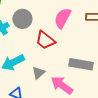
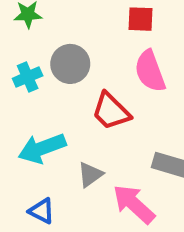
pink semicircle: (63, 18) -> (150, 71), turned -55

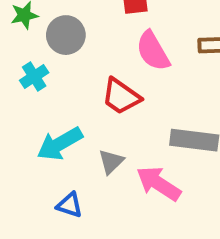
gray circle: (70, 64) -> (66, 35), moved

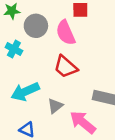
pink semicircle: (153, 51) -> (66, 33), moved
cyan cross: (34, 76) -> (14, 49), turned -35

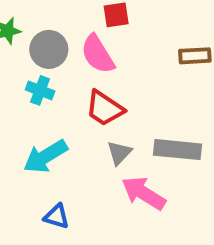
cyan cross: (14, 49) -> (40, 90), moved
gray triangle: (55, 106) -> (119, 153), moved

